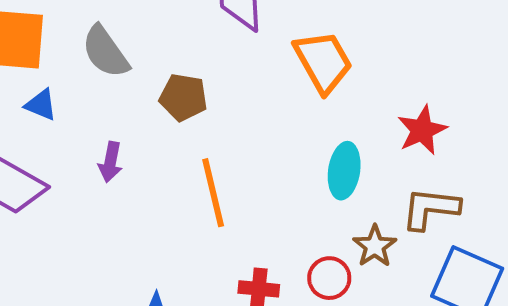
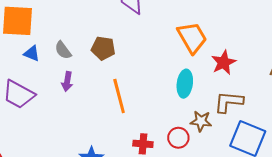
gray semicircle: (105, 52) -> (63, 50), moved, size x0.7
orange trapezoid: (323, 62) -> (192, 38), moved
brown star: (375, 246) -> (201, 121), turned -30

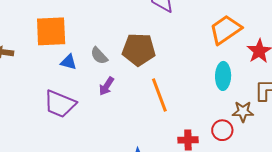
orange trapezoid: (192, 38) -> (225, 30), turned -88
brown pentagon: (103, 48) -> (139, 50), size x1.4
purple arrow: (67, 82) -> (107, 86), turned 30

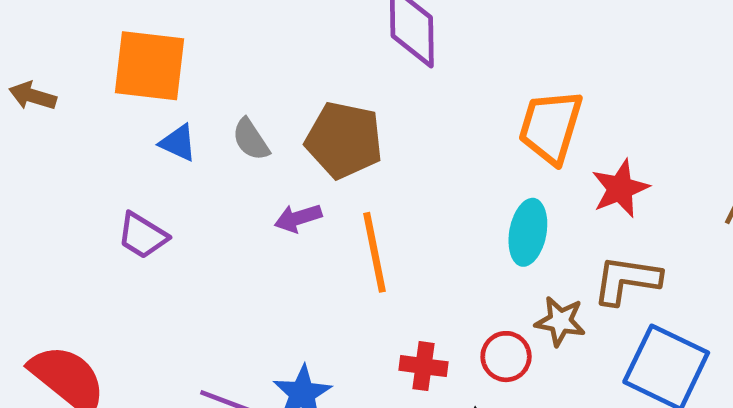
orange trapezoid: (225, 30) -> (551, 127), turned -48
purple arrow: (107, 86) -> (298, 218), moved, turned 30
purple trapezoid: (60, 104) -> (142, 236), size x0.7

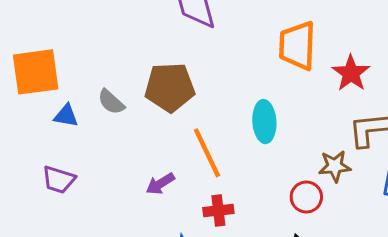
purple arrow: (298, 218) -> (160, 184), moved
cyan ellipse: (528, 232) -> (264, 122), moved
red cross: (424, 366) -> (218, 210), moved

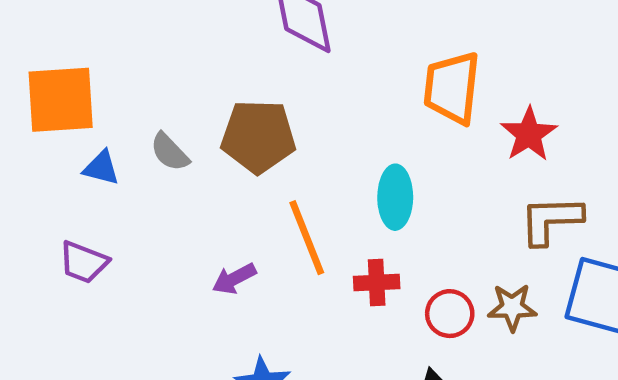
brown star: (335, 166) -> (512, 307), moved
red cross: (218, 210) -> (377, 283), moved

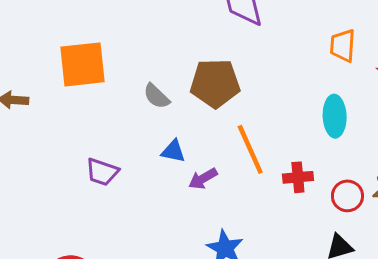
orange trapezoid: (452, 88) -> (343, 45), size x0.7
blue triangle: (101, 168) -> (173, 151), moved
cyan ellipse: (395, 197) -> (335, 116), moved

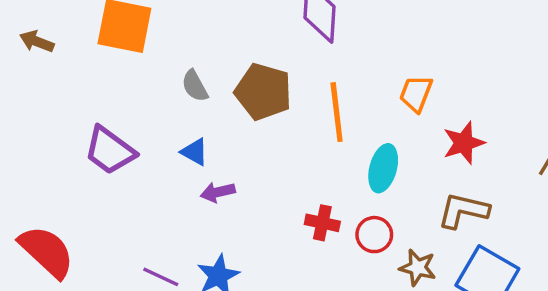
orange line: (250, 149) -> (337, 112), moved
purple trapezoid: (102, 172) -> (110, 150), size x1.4
red circle: (347, 196) -> (374, 235), moved

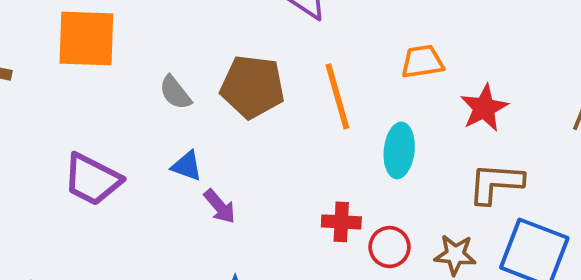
orange trapezoid: (416, 94) -> (422, 62), turned 69
purple arrow: (218, 192) -> (220, 206), turned -108
red circle: (374, 235) -> (390, 247), moved

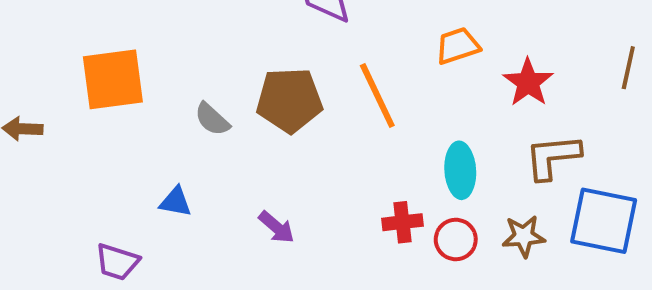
cyan ellipse: (399, 150) -> (460, 170), moved
blue triangle: (187, 166) -> (176, 202), moved
purple trapezoid: (92, 179) -> (117, 262), moved, size x0.7

